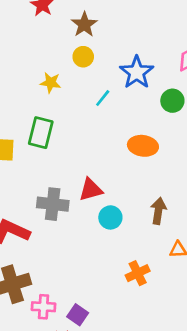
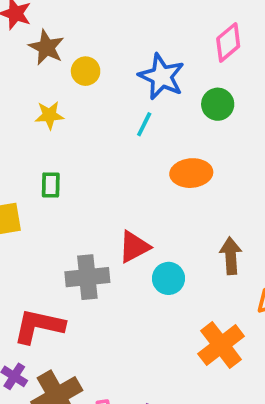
brown star: (84, 24) -> (46, 47), moved
cyan line: (103, 98) -> (144, 124), moved
green rectangle: (41, 133) -> (51, 185), size x0.6
orange cross: (138, 273) -> (221, 345), size x1.4

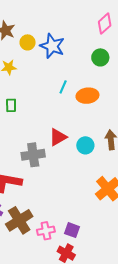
blue star: (162, 77) -> (52, 46), moved
cyan line: (144, 124) -> (63, 87), moved
cyan circle: (168, 278) -> (85, 145), moved

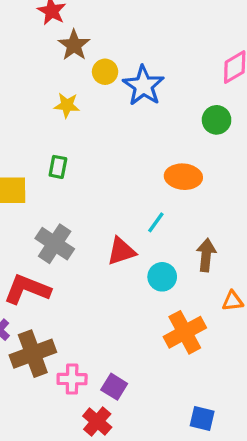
cyan line: (63, 87) -> (156, 222), moved
red triangle: (58, 137) -> (121, 251), moved
cyan circle: (85, 145) -> (162, 277), moved
gray cross: (33, 155) -> (55, 244), moved, turned 30

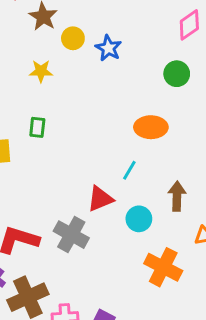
blue star: (143, 86) -> (108, 48), size x0.7
gray cross: (55, 244) -> (71, 235), moved
orange cross: (185, 332) -> (163, 267), turned -30

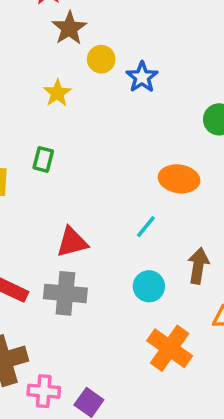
yellow star: (41, 71) -> (57, 93), turned 30
red triangle: (100, 199) -> (72, 242), moved
gray cross: (71, 235) -> (65, 293), turned -32

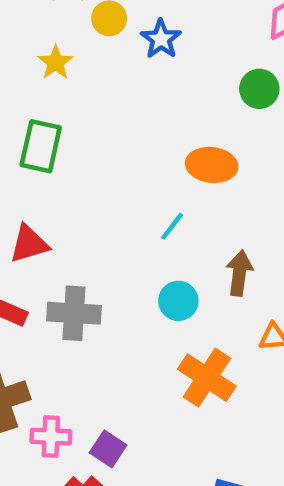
green rectangle: (43, 159) -> (41, 146), size x1.6
red triangle: (72, 242) -> (29, 244), moved

